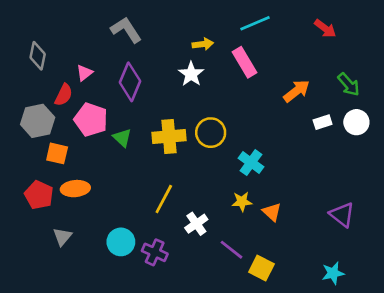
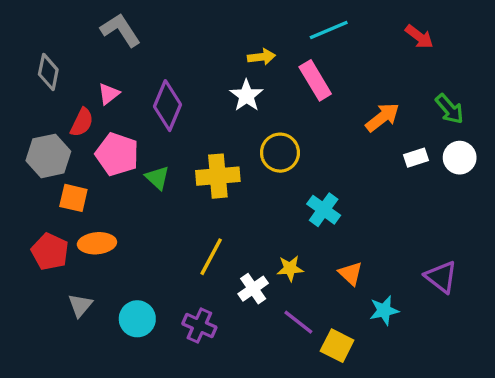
gray L-shape: (126, 30) -> (120, 30), moved
yellow circle: (211, 133) -> (280, 153), moved
yellow star: (242, 202) -> (290, 268), moved
cyan circle: (121, 242) -> (137, 319), moved
cyan star: (333, 273) -> (384, 310), moved

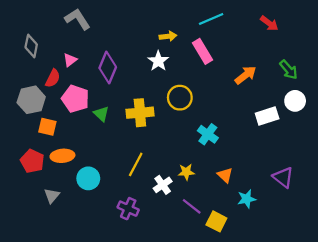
white rectangle: (416, 158) -> (267, 116), moved, size x1.5
cyan circle: (137, 319) -> (88, 178), moved

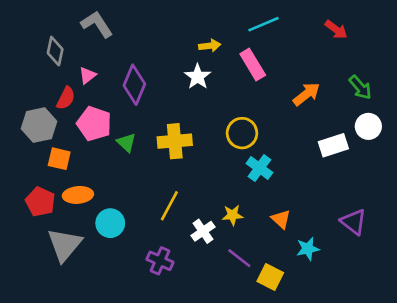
gray diamond: (31, 46) -> (55, 51), moved
yellow circle: (180, 98) -> (242, 133), moved
gray triangle: (52, 196) -> (65, 245), size x1.8

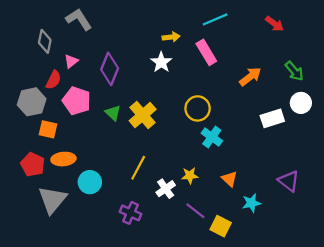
yellow cross: (175, 141) -> (143, 115), turned -36
green triangle: (126, 143) -> (113, 113), moved

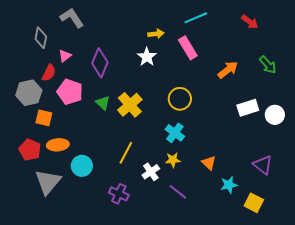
white circle: (301, 103) -> (275, 115), moved
cyan cross: (212, 137) -> (175, 133), moved
yellow square: (221, 226) -> (254, 203), moved

